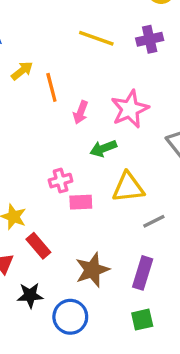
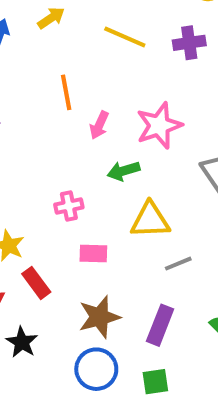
yellow arrow: (22, 71) -> (51, 18), moved
pink rectangle: (81, 202) -> (93, 254), moved
black star: (30, 295) -> (22, 342), turned 30
blue circle: (70, 317) -> (96, 369), moved

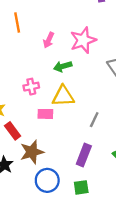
orange line: (66, 92) -> (17, 22), moved
yellow triangle: (150, 220) -> (63, 96), moved
gray line: (178, 264) -> (94, 120), turned -42
brown star: (99, 317) -> (32, 152), moved

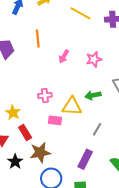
pink star: (83, 40) -> (94, 59), size x0.7
green arrow: (63, 66) -> (93, 95), moved

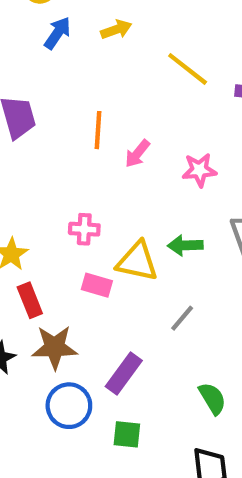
orange line: (38, 38) -> (98, 130), moved
purple rectangle: (85, 159) -> (124, 373), moved

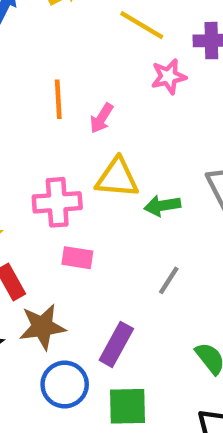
pink star: (199, 170) -> (169, 76), moved
pink cross: (84, 229) -> (57, 202), size x1.5
yellow triangle: (137, 261) -> (117, 178), moved
green square: (127, 434) -> (128, 406), size x1.4

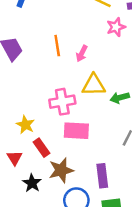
pink rectangle: (77, 258) -> (76, 131), size x1.5
purple rectangle: (116, 344) -> (102, 176), turned -30

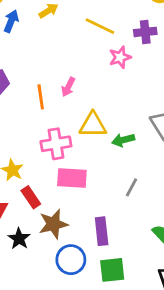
orange line: (57, 46) -> (41, 97), moved
pink arrow: (82, 53) -> (68, 87), moved

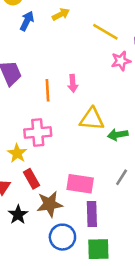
pink arrow: (68, 87) -> (73, 83), turned -36
pink cross: (56, 144) -> (38, 133), moved
pink rectangle: (72, 178) -> (80, 184), moved

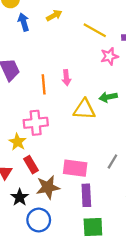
blue arrow: (27, 21) -> (24, 22), turned -42
green arrow: (118, 135) -> (108, 97), moved
blue circle: (62, 237) -> (39, 220), moved

